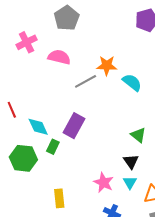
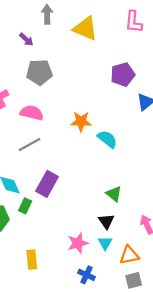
gray pentagon: (67, 18) -> (39, 72), turned 30
gray line: (86, 81) -> (30, 145), moved
pink star: (104, 183) -> (78, 243), turned 30

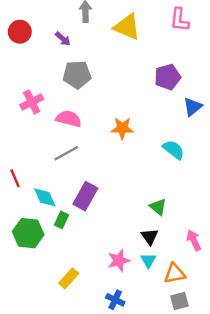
cyan semicircle: (107, 139) -> (174, 150), moved
yellow rectangle: (32, 260) -> (69, 278), turned 48
blue cross: (86, 275) -> (115, 300), moved

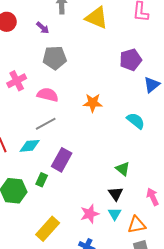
cyan diamond: (45, 197) -> (30, 146), moved, turned -70
yellow rectangle: (69, 278) -> (48, 229), size x1.4

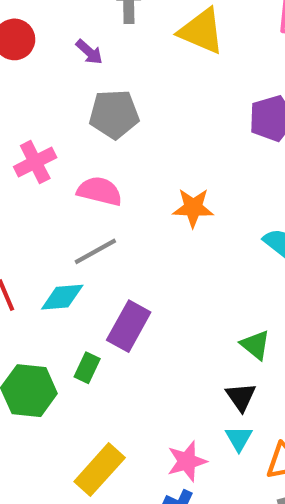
pink star: (90, 214) -> (187, 461), moved

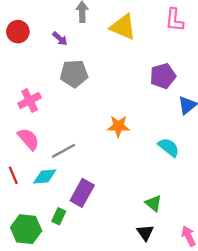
pink semicircle: (100, 191) -> (28, 139), moved, turned 35

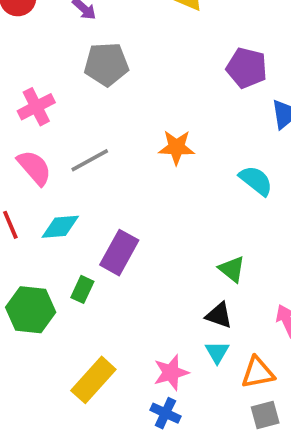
purple pentagon: (163, 76) -> (247, 68), turned 30
gray line: (63, 151) -> (90, 160), moved
black triangle: (145, 233) -> (219, 315), turned -36

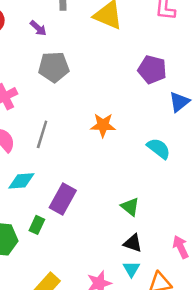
gray line: (90, 160) -> (42, 134), turned -44
green triangle: (232, 269) -> (130, 207), moved

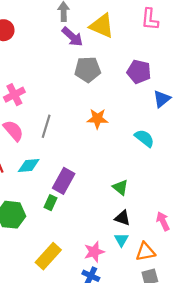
purple arrow: (38, 28) -> (72, 37), moved, size x1.5
gray pentagon: (54, 67) -> (88, 69), moved
green rectangle: (37, 225) -> (50, 203), moved

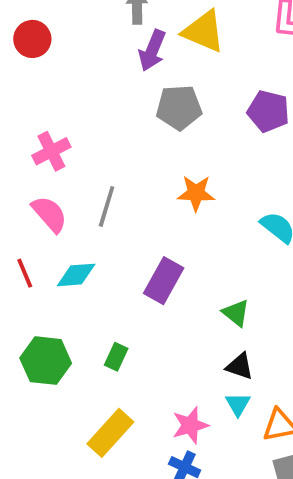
purple arrow: (72, 37) -> (152, 50), turned 70
purple rectangle: (64, 181) -> (164, 281), moved
green rectangle: (50, 203) -> (116, 357), moved

